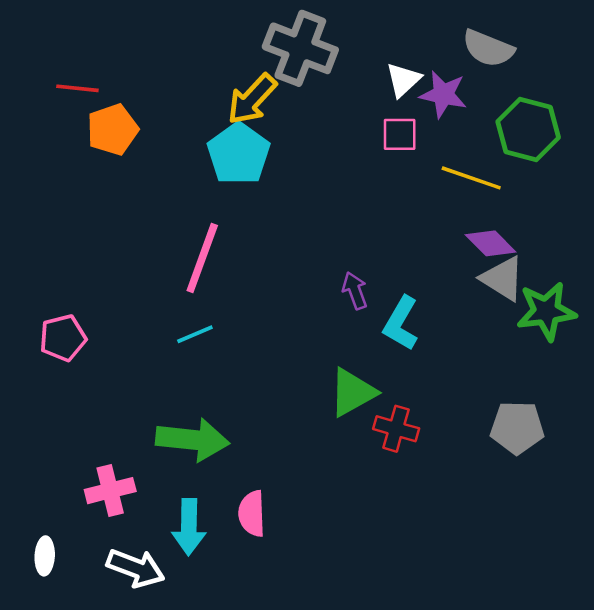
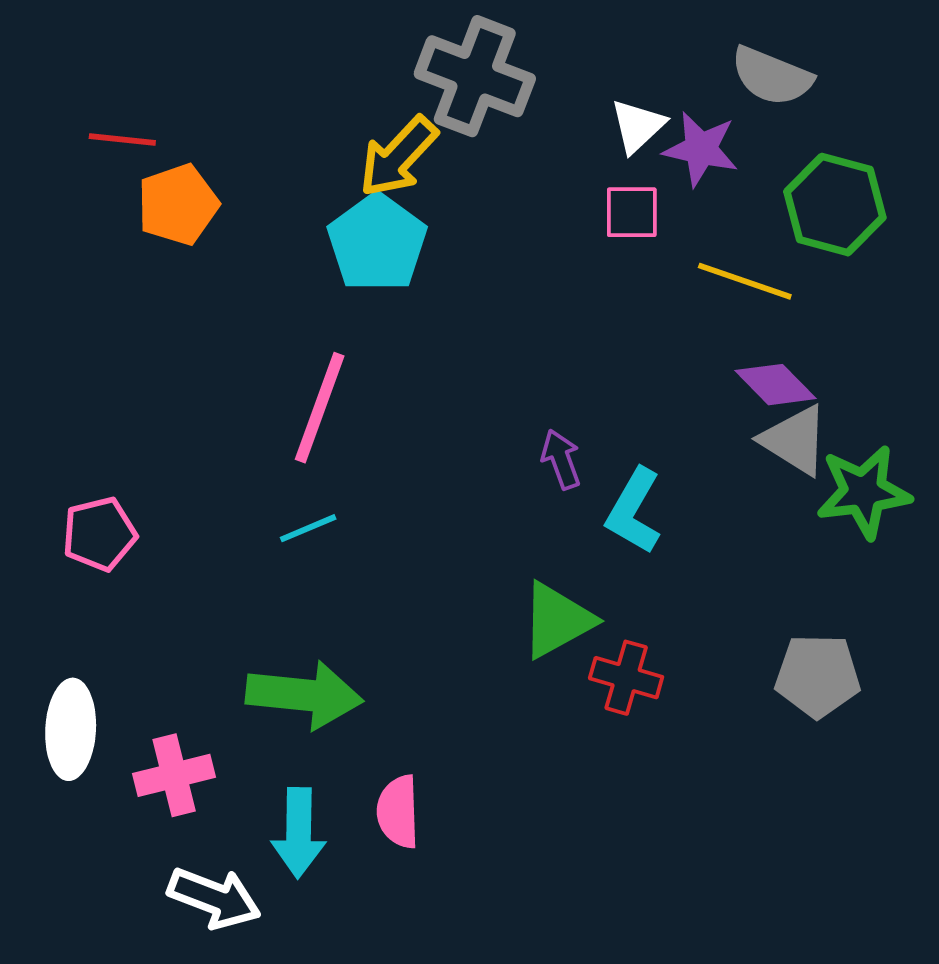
white ellipse: (45, 556) -> (71, 729), moved, size x1.6

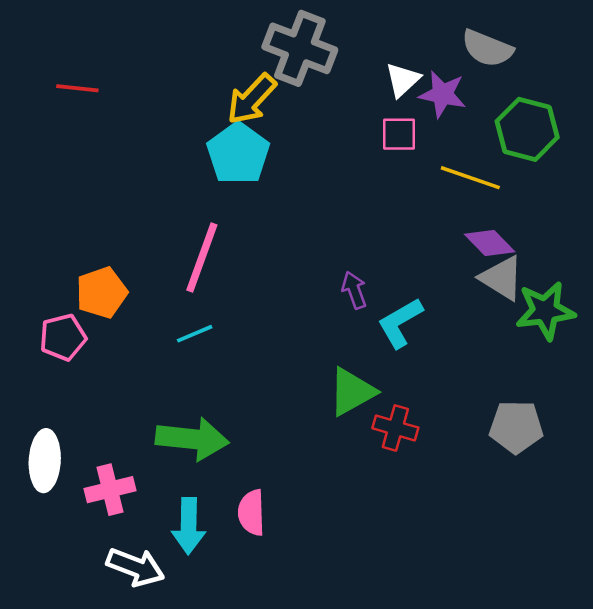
orange pentagon: (178, 205) -> (102, 293), moved
cyan L-shape: (634, 511) -> (400, 323), turned 30

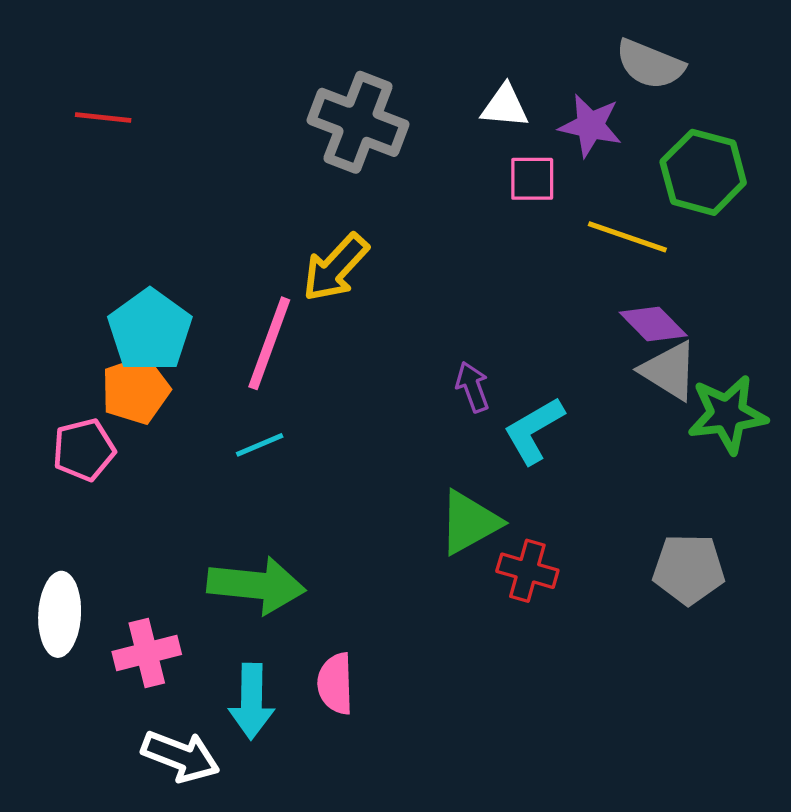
gray cross: (300, 48) -> (358, 122), moved
white triangle: (403, 80) -> (505, 106), moved, turned 48
yellow arrow: (251, 99) -> (335, 268), moved
cyan pentagon: (238, 154) -> (150, 330), moved

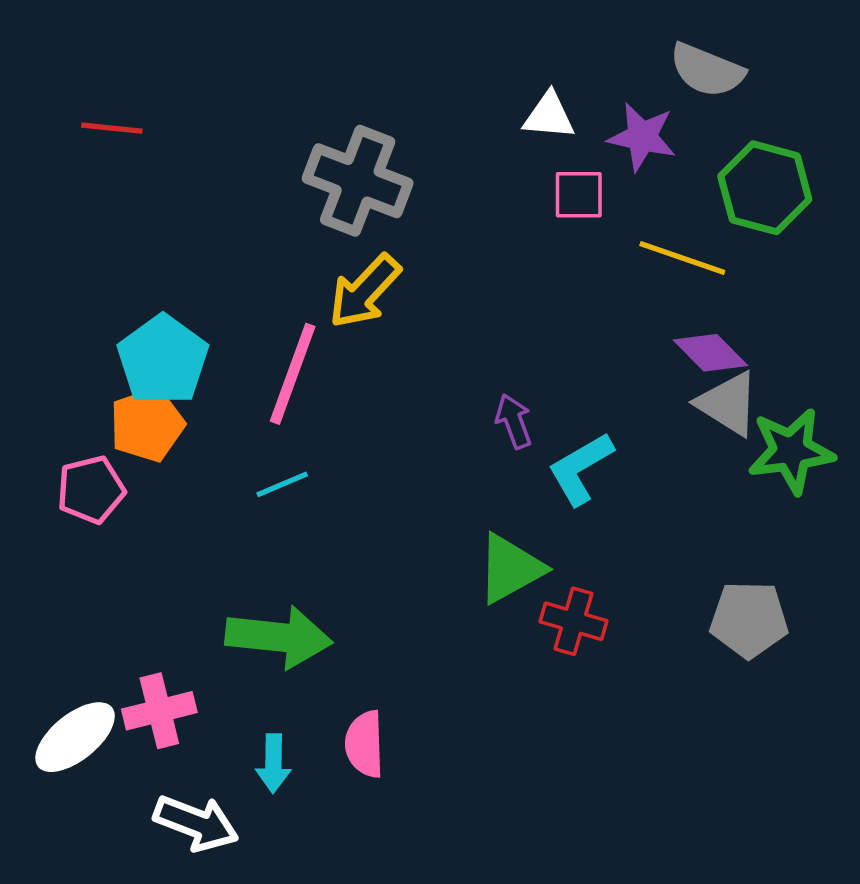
gray cross: (358, 122) -> (358, 181), moved
white ellipse: (60, 614) -> (75, 737), moved, turned 48
cyan arrow: (252, 701) -> (273, 763), size x0.7

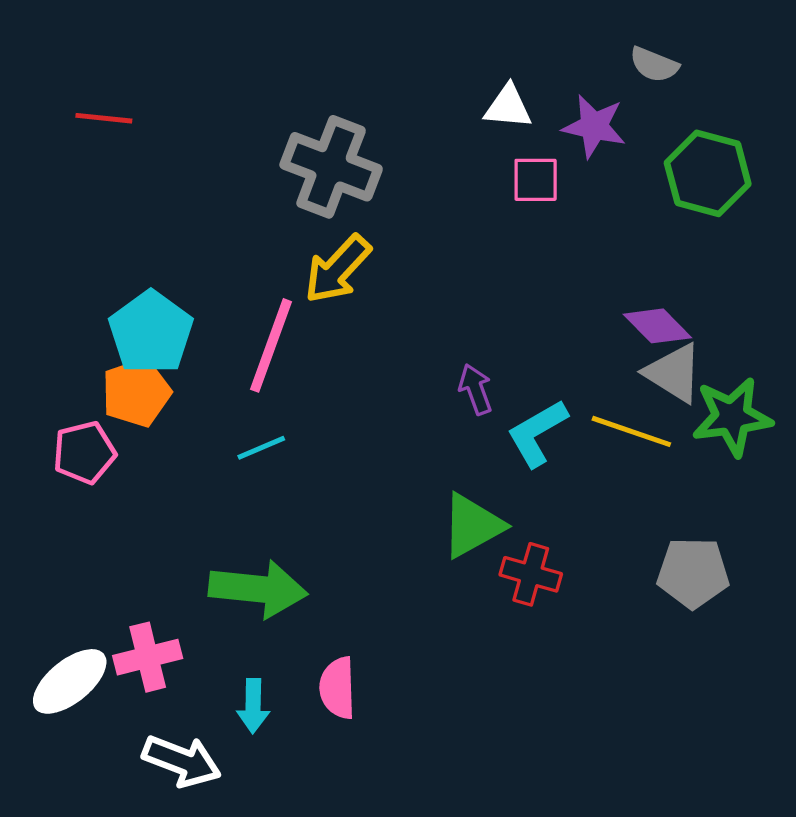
gray semicircle: (707, 70) -> (654, 65), size x0.7
yellow line: (682, 258) -> (631, 431), moved

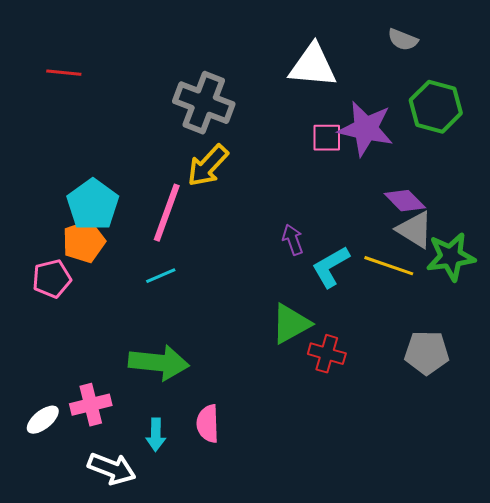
white triangle: (508, 107) -> (313, 66), size x1.6
purple star: (594, 126) -> (366, 129), moved, size x1.4
pink square: (536, 180) -> (327, 138), moved
white ellipse: (70, 681) -> (43, 420), size x0.7

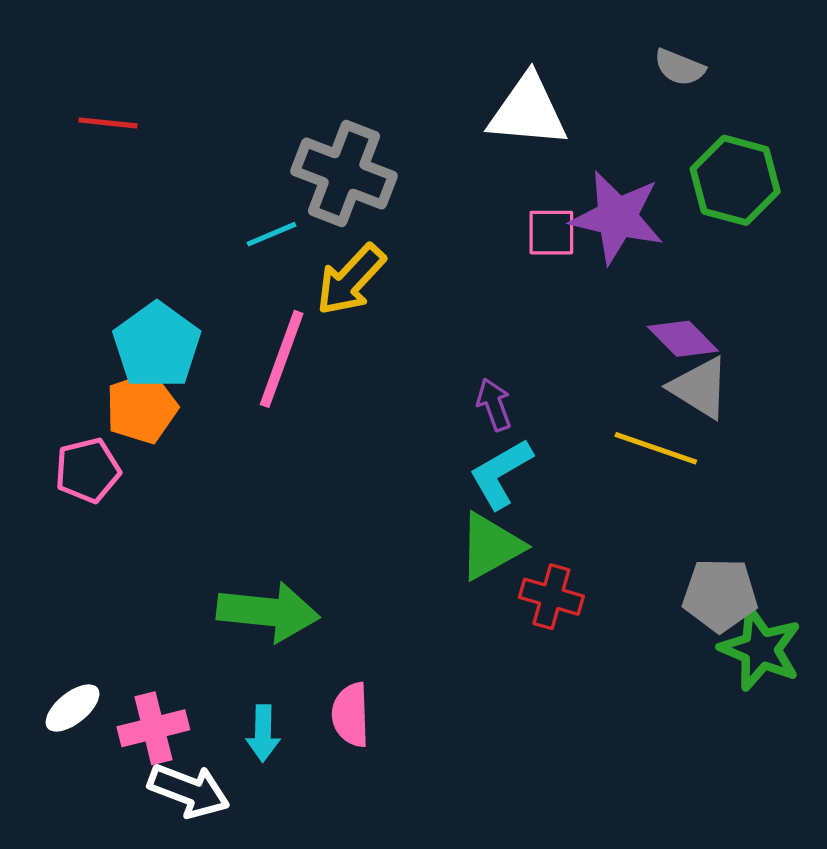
green star: (451, 257) -> (760, 649), moved, turned 30
cyan L-shape: (331, 267) -> (501, 474), moved
cyan line: (161, 276) -> (271, 234), moved
pink cross: (91, 405) -> (153, 728), moved

